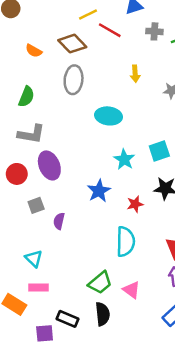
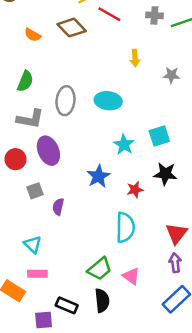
gray ellipse: (74, 80) -> (65, 101), moved

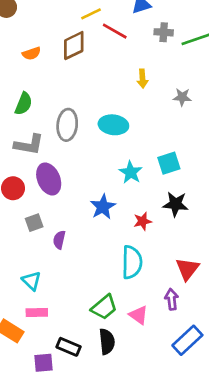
brown diamond: (72, 28) -> (74, 46), turned -72
orange semicircle: (33, 35) -> (32, 53), turned -49
purple arrow: (175, 263) -> (172, 299), moved

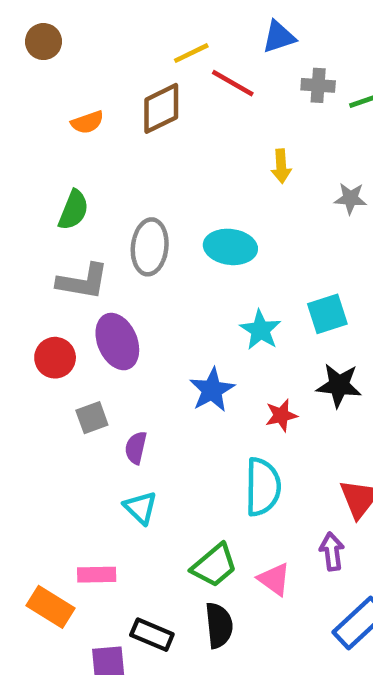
cyan triangle: (32, 281) -> (140, 508), moved

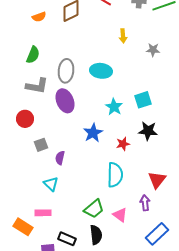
purple ellipse: (117, 342) -> (65, 101), moved
cyan triangle: (140, 508) -> (51, 184), moved

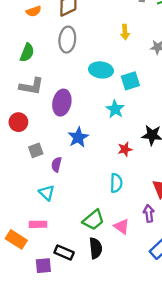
gray ellipse: (66, 71) -> (67, 40), moved
cyan square: (143, 100) -> (130, 81), moved
purple ellipse: (65, 101) -> (62, 103), turned 35
blue star: (93, 133) -> (78, 137), moved
cyan semicircle: (115, 175) -> (116, 183), size x0.7

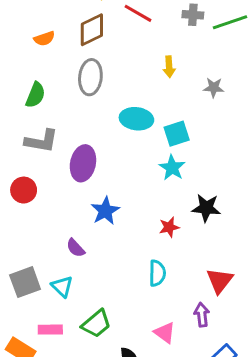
cyan star: (115, 109) -> (172, 168), moved
gray square: (36, 150) -> (25, 282), moved, size x1.5
purple semicircle: (56, 165) -> (76, 248), turned -56
green trapezoid: (93, 220) -> (96, 324), moved

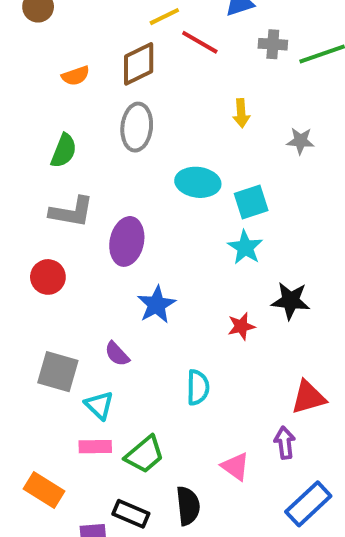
cyan semicircle: (157, 273) -> (198, 387), moved
red triangle: (220, 281) -> (308, 397), turned 36
gray square: (25, 282) -> (58, 372), moved, turned 36
pink rectangle: (50, 330) -> (95, 447), moved

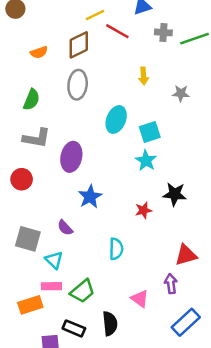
cyan ellipse: (198, 182) -> (116, 120), turned -75
orange rectangle: (44, 490) -> (30, 305), moved, turned -50

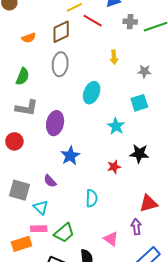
cyan square: (150, 132) -> (139, 103), moved

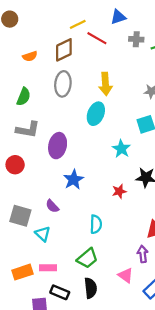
yellow arrow: (114, 57) -> (105, 84), moved, size x1.5
pink rectangle: (39, 229) -> (48, 268), moved
green trapezoid: (64, 233) -> (87, 258), moved
pink triangle: (111, 239) -> (126, 275), moved

